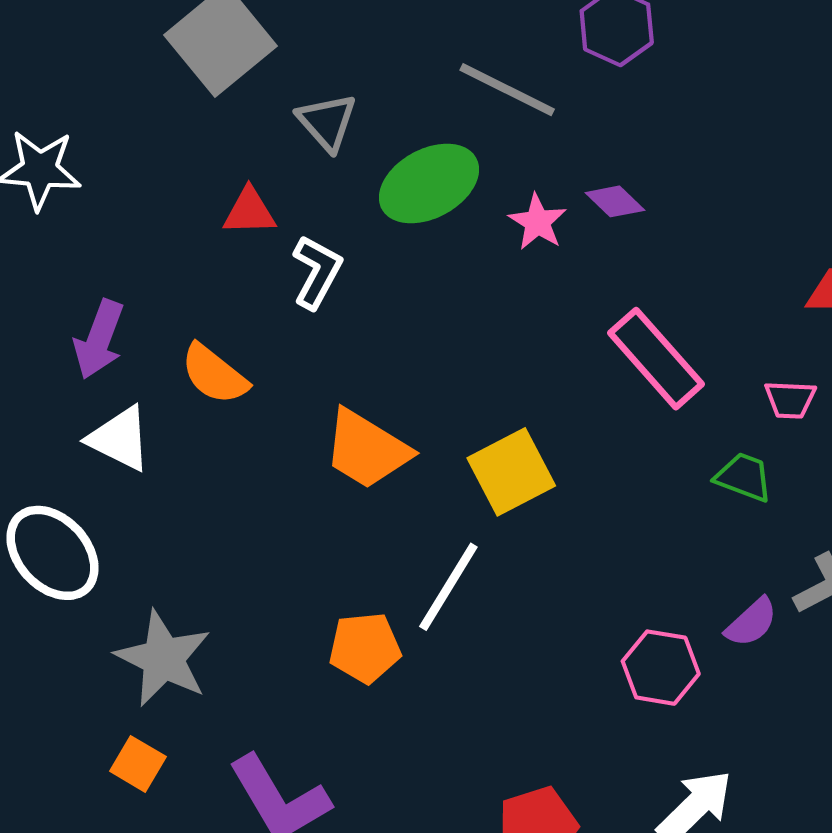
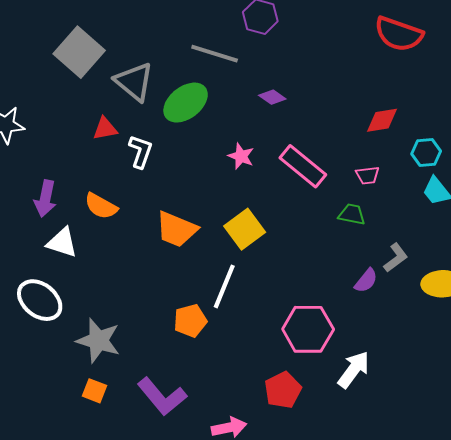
gray triangle: (327, 122) -> (134, 82), size x1.4
pink star: (537, 222) -> (241, 156), moved
pink hexagon: (661, 668) -> (308, 329), moved, size x1.4

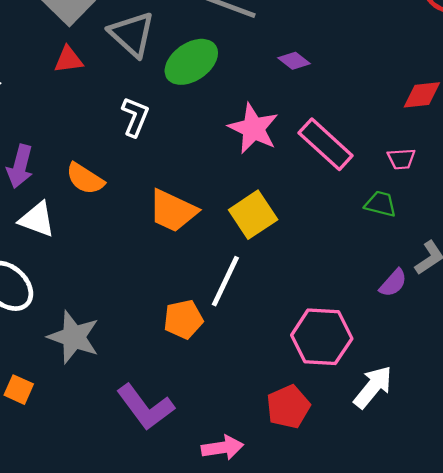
red triangle: (105, 129) -> (68, 60), moved
pink star: (241, 156) -> (253, 128), size x1.6
orange square: (94, 391) -> (19, 390), moved

